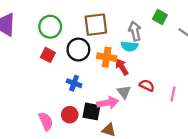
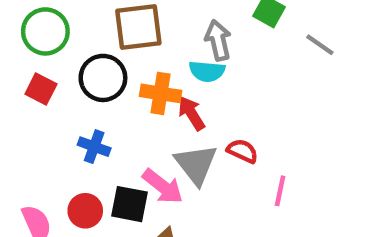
gray triangle: (124, 92) -> (196, 164), size x1.5
pink line: (173, 94) -> (280, 191), moved
pink arrow: (108, 103) -> (163, 186), turned 48

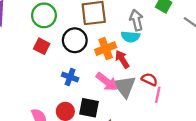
orange cross: (161, 93) -> (106, 49), turned -30
pink arrow: (163, 186) -> (107, 82), moved
pink line: (280, 191) -> (158, 95), moved

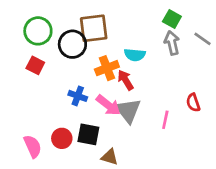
gray arrow: (136, 20) -> (172, 43), moved
black circle: (75, 40) -> (72, 44), moved
blue cross: (70, 77) -> (78, 96), moved
red semicircle: (149, 79) -> (193, 103), moved, turned -133

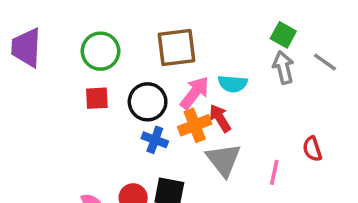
black circle: (72, 44) -> (148, 102), moved
red square: (35, 65) -> (97, 98), turned -30
orange cross: (107, 68) -> (195, 125), moved
pink arrow: (108, 105) -> (195, 93), moved, turned -90

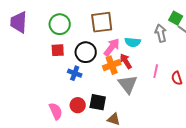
green square: (283, 35) -> (176, 18), moved
blue cross: (155, 140) -> (75, 73), moved
pink line: (274, 172) -> (156, 71), moved

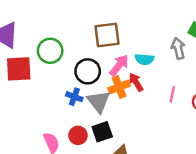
green circle: (60, 24) -> (50, 51), moved
red square: (58, 50) -> (19, 69), moved, size x1.6
gray triangle: (128, 84) -> (99, 102), moved
black square: (98, 102) -> (102, 132), turned -30

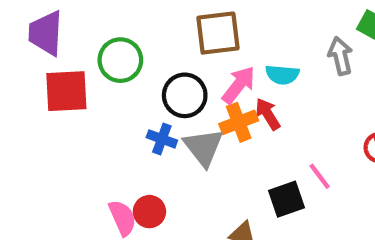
pink line: (172, 94) -> (320, 176), moved, turned -49
black square: (102, 132) -> (286, 199), moved
red circle: (78, 135) -> (149, 212), moved

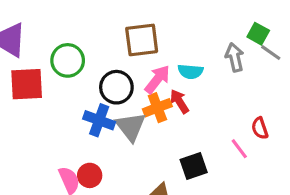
blue cross: (162, 139) -> (99, 120), size x1.4
pink line: (320, 176) -> (239, 149), moved

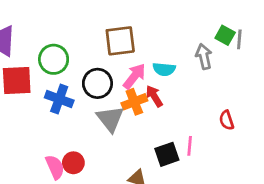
gray line: (271, 53) -> (239, 39), moved, turned 60
blue cross: (99, 120) -> (59, 99), moved
pink line: (239, 149) -> (190, 146), moved, turned 42

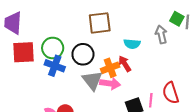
green circle: (54, 59) -> (53, 48), moved
pink arrow: (134, 76) -> (110, 84), moved, turned 60
red semicircle: (227, 120) -> (171, 93), moved, size x1.5

